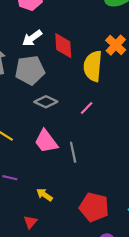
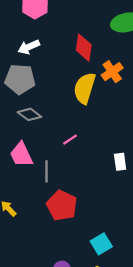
red diamond: (63, 46) -> (84, 48), moved
pink line: (87, 108) -> (70, 140), moved
red pentagon: (94, 207) -> (62, 206), moved

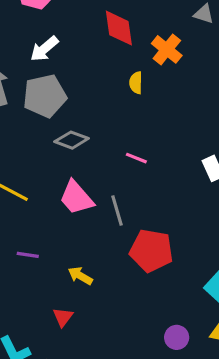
yellow semicircle: (85, 88) -> (136, 83), size x0.5
pink line: (70, 140) -> (136, 158), turned 72

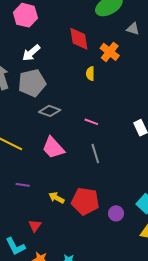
gray line: (117, 210) -> (95, 154), moved
red pentagon: (151, 251) -> (85, 201), moved
red triangle: (63, 317) -> (35, 226), moved
purple circle: (177, 337) -> (116, 213), moved

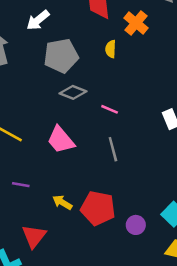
gray pentagon: (32, 83) -> (61, 56), moved
gray diamond: (50, 111) -> (73, 92), moved
red triangle: (35, 226) -> (34, 236), size x1.5

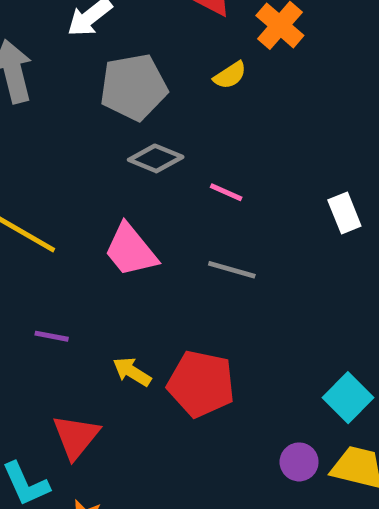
yellow semicircle: (111, 49) -> (230, 75), turned -126
gray line: (113, 149) -> (232, 270), turned -60
purple circle: (136, 225) -> (299, 462), moved

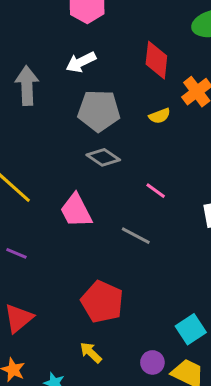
pink line: (226, 192) -> (156, 191), moved
yellow arrow: (132, 372) -> (91, 353), moved

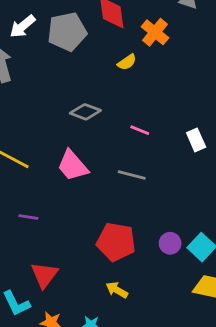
white arrow: (81, 62) -> (23, 26), moved
gray pentagon: (99, 111) -> (67, 32), moved
purple circle: (152, 362) -> (170, 243), moved

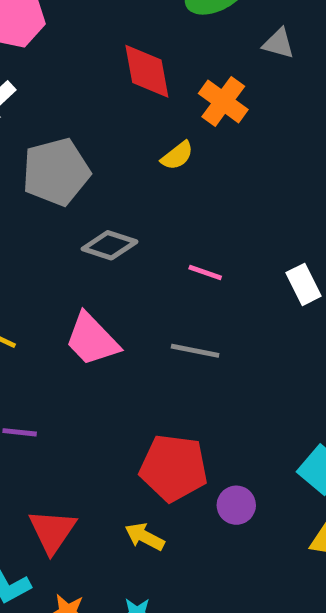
gray pentagon: (67, 32) -> (56, 172), moved
purple circle: (170, 243) -> (236, 505), moved
yellow arrow: (117, 290) -> (145, 537), moved

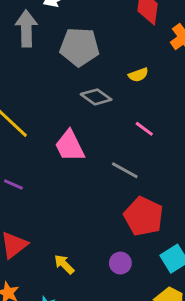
yellow semicircle: (177, 156) -> (138, 75), moved
red pentagon: (174, 468) -> (143, 216), moved

